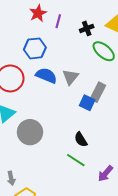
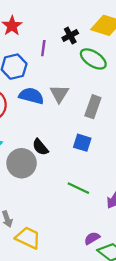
purple line: (58, 21) -> (43, 48), moved
blue square: (87, 103) -> (82, 143), moved
black semicircle: (81, 139) -> (40, 147), moved

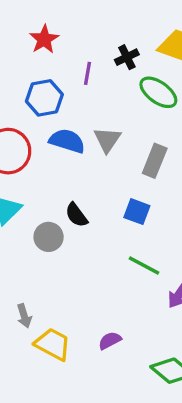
gray circle: (22, 163) -> (49, 237), size x0.7
green line: (78, 188) -> (144, 266), moved
purple semicircle: (92, 238) -> (110, 341), moved

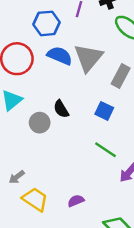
gray triangle: (107, 140) -> (88, 58), size x1.5
gray arrow: (24, 316) -> (17, 177), turned 63

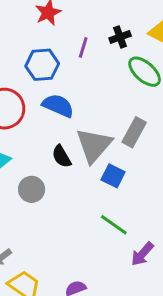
gray triangle: (88, 58) -> (94, 145), moved
black semicircle: (61, 109) -> (62, 156), moved

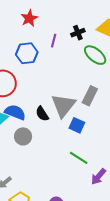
blue semicircle: (58, 106) -> (15, 112), moved

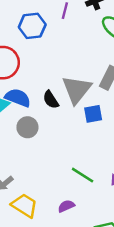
blue square: (77, 125) -> (93, 114), turned -35
green line: (79, 158) -> (83, 175), moved

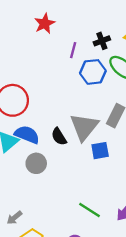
blue hexagon: (32, 26) -> (93, 72), moved

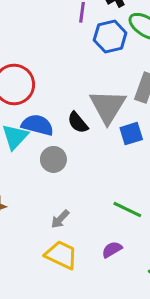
gray arrow: (14, 218) -> (60, 219), moved

